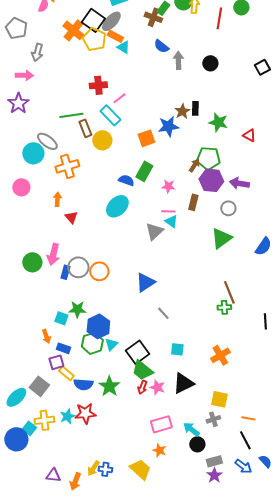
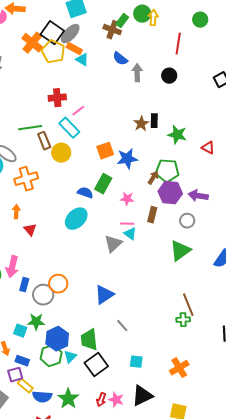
red line: (219, 18) -> (178, 44), moved
blue star: (168, 126) -> (127, 159), moved
gray circle: (78, 267) -> (43, 295), moved
green trapezoid: (142, 370) -> (89, 340), moved, turned 45

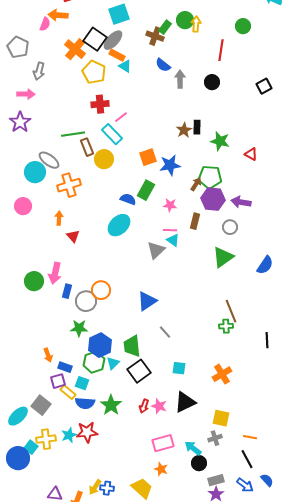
yellow pentagon: (53, 52) -> (94, 72), moved
cyan square: (20, 331) -> (82, 383), moved

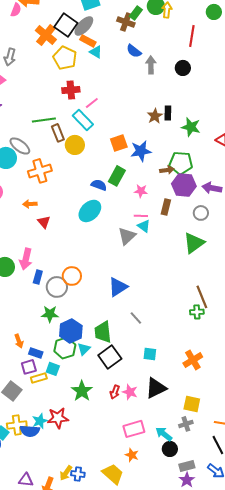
brown arrow: (196, 184) -> (167, 170), turned 48
orange arrow: (59, 218) -> (30, 204), turned -96
yellow rectangle: (68, 392) -> (39, 378), turned -56
blue semicircle: (85, 403) -> (30, 431), moved

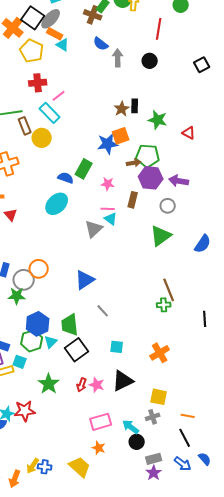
orange square: (119, 143) -> (121, 136), moved
green star: (50, 314) -> (17, 296), moved

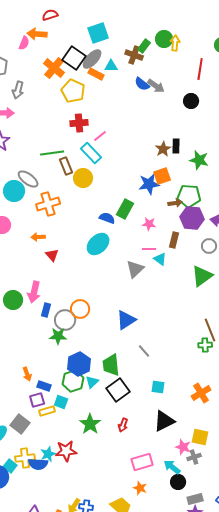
cyan triangle: (63, 45) -> (111, 66), moved, turned -32
gray arrow: (118, 58) -> (156, 86), moved, turned 126
cyan triangle: (111, 219) -> (160, 259), moved
pink star: (97, 385) -> (183, 447), moved

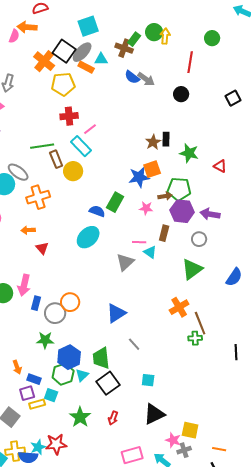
yellow pentagon: (73, 91) -> (63, 84), turned -30
pink star: (149, 224) -> (146, 208), moved
green star: (58, 336) -> (45, 340), moved
orange cross: (201, 393) -> (179, 307), moved

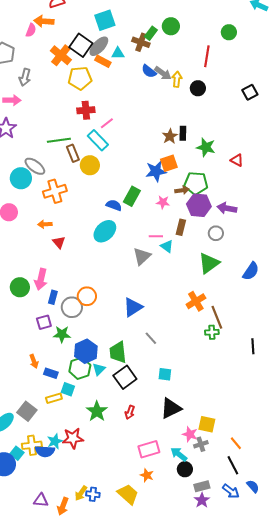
yellow arrow: (165, 36) -> (177, 79), moved
purple square: (27, 393) -> (44, 322), moved
orange line: (219, 449) -> (236, 443), turned 40

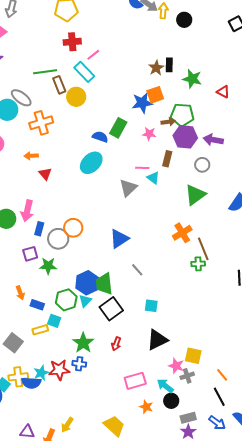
blue hexagon: (86, 351) -> (87, 283), moved
orange star: (147, 475) -> (146, 407), moved
blue cross: (93, 494) -> (79, 364), moved

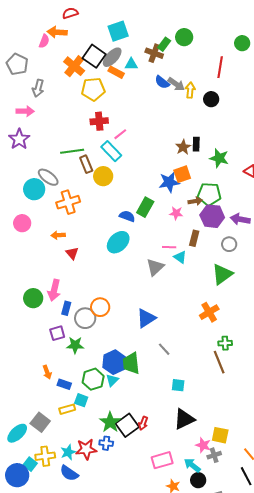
brown line: (203, 249) -> (219, 362), moved
black square: (111, 309) -> (127, 425), moved
blue semicircle: (31, 383) -> (69, 473), moved, turned 30

